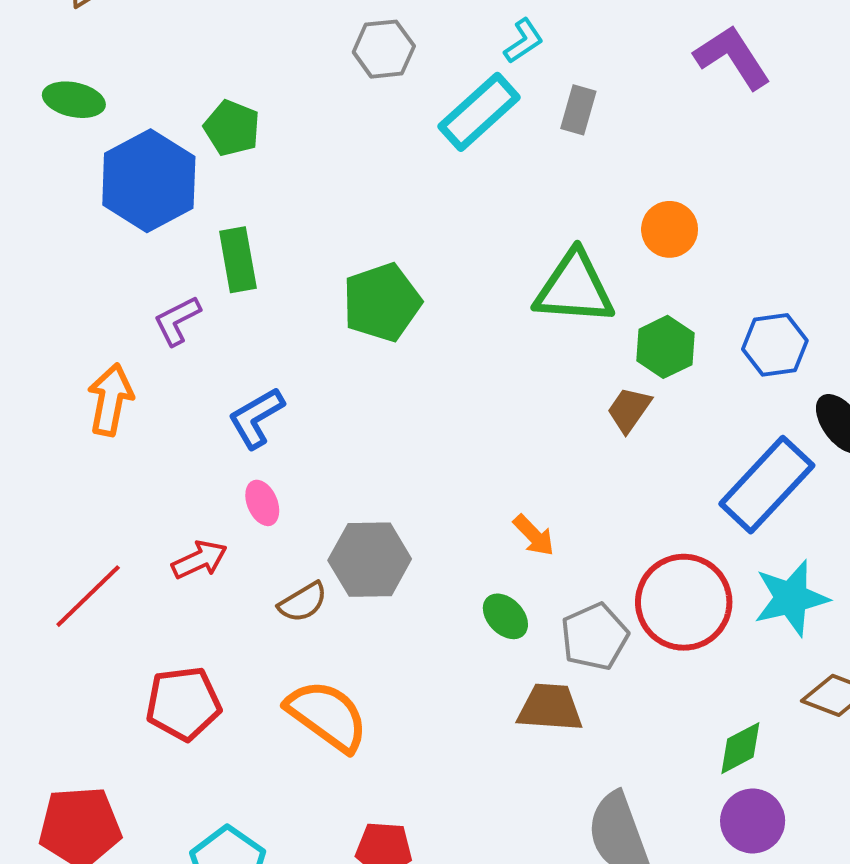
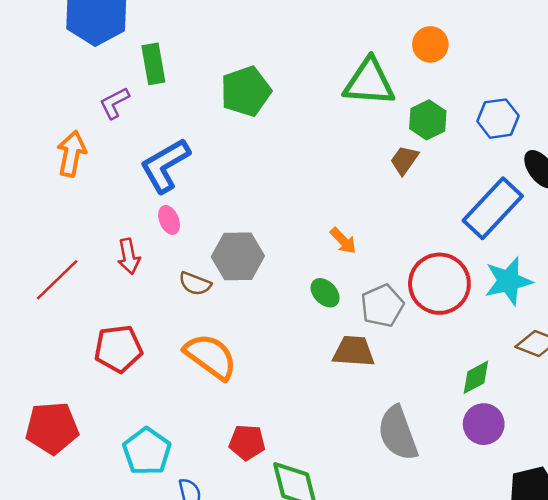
blue L-shape: (256, 418) -> (165, 165), size x1.4
red arrow: (199, 560) -> (129, 256), turned 104
brown semicircle: (303, 602) -> (195, 284), turned 52

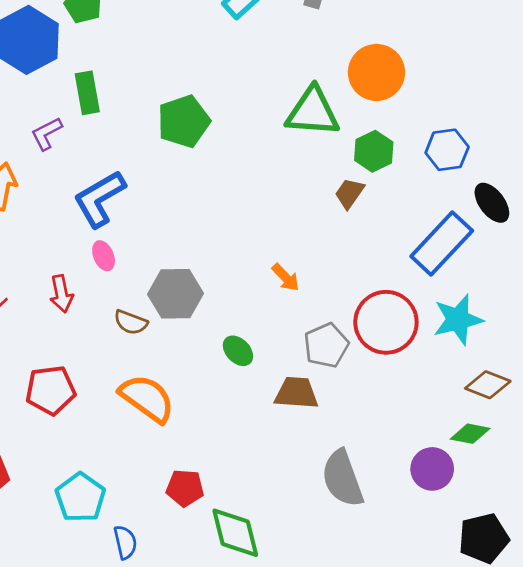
orange circle: (430, 44) -> (376, 72), size x1.5
green ellipse: (325, 293) -> (238, 351), moved
green diamond: (476, 377) -> (470, 434), moved, turned 39

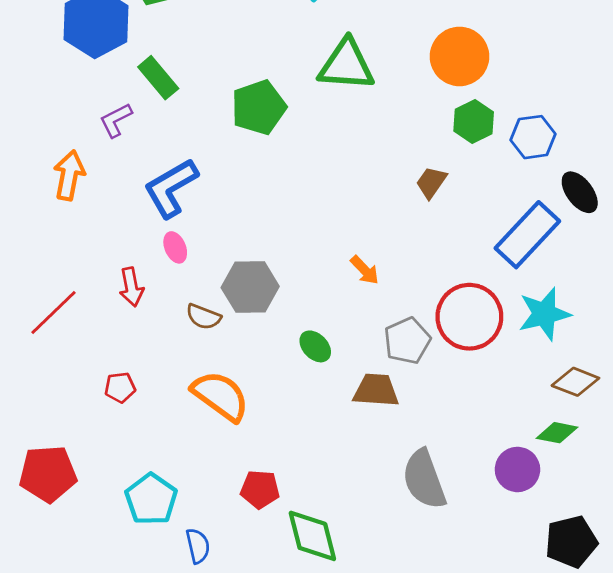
green rectangle: (87, 93) -> (158, 78), turned -30
green triangle: (313, 112) -> (346, 65), moved
green hexagon: (374, 151) -> (474, 122), moved
red pentagon: (51, 390) -> (120, 387), size x0.6

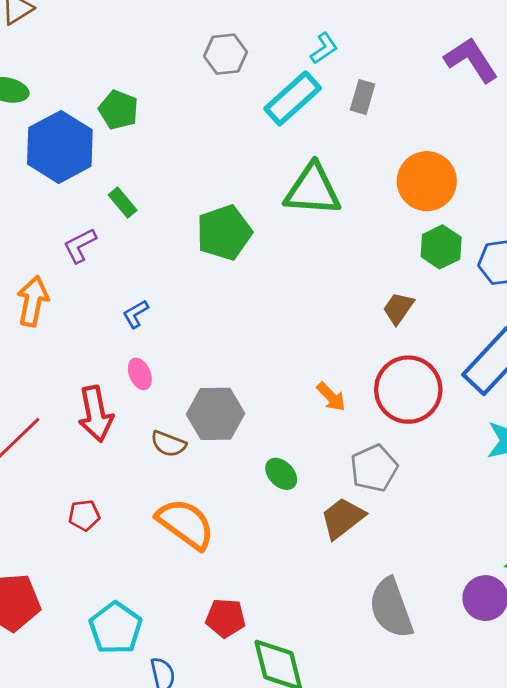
green rectangle: (158, 78) -> (123, 203), size x0.7
blue L-shape: (171, 188) -> (136, 314), size x0.5
red arrow: (131, 287) -> (96, 414), size x1.4
red circle: (469, 317) -> (408, 390), moved
brown trapezoid: (376, 390) -> (343, 518), turned -42

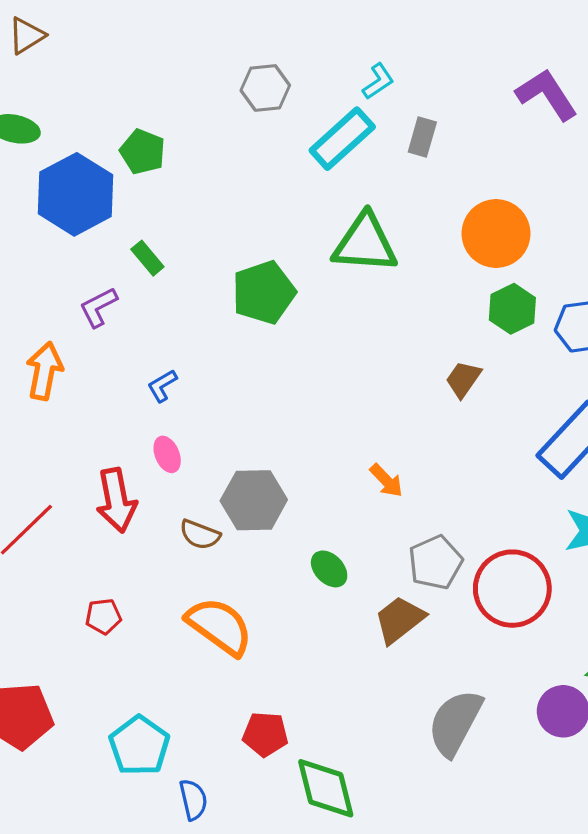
red circle: (408, 390) -> (512, 589), moved
gray semicircle: (391, 608) -> (455, 723), turned 48

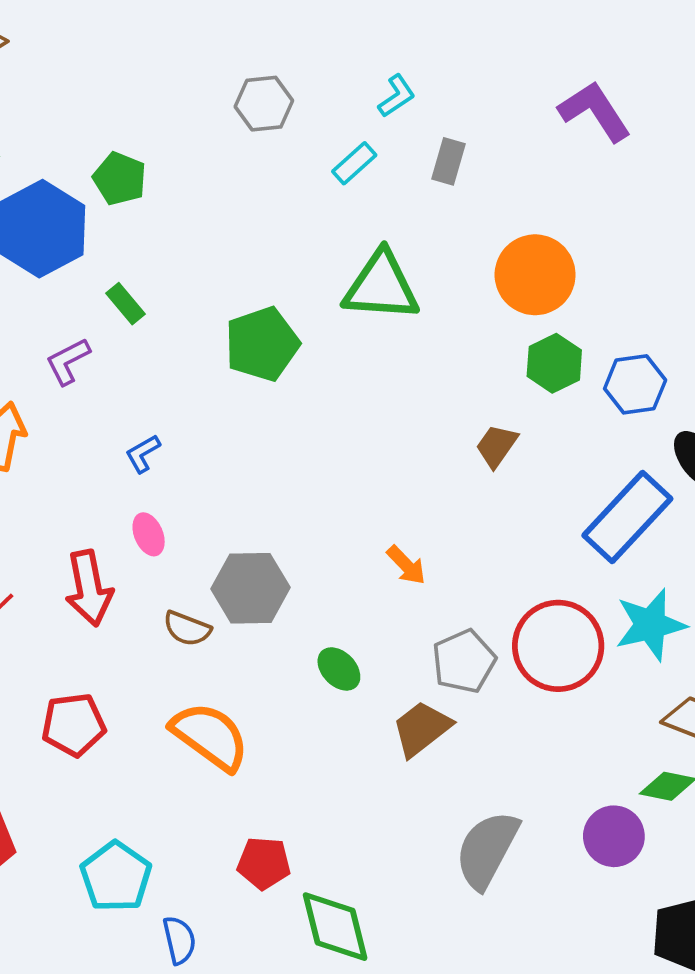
cyan rectangle: (342, 139) -> (354, 163), size x0.6
red circle: (512, 589) -> (558, 646), moved
red pentagon: (103, 616) -> (74, 725), size x1.5

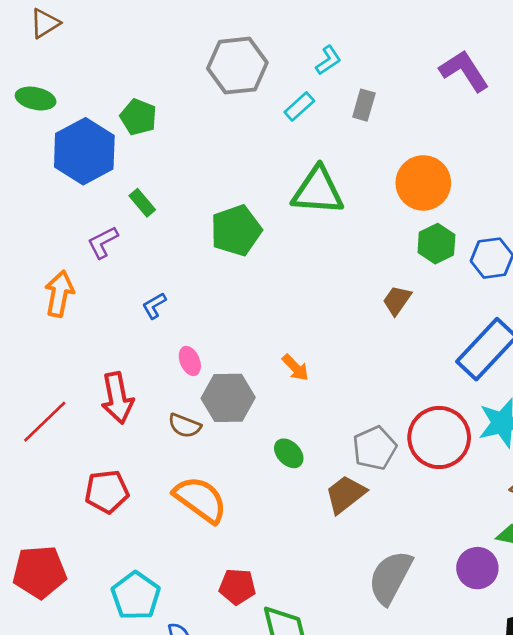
gray hexagon: (264, 104) -> (237, 66), size x1.5
pink ellipse: (149, 534) -> (190, 361), moved
orange arrow: (406, 565) -> (295, 368), moved

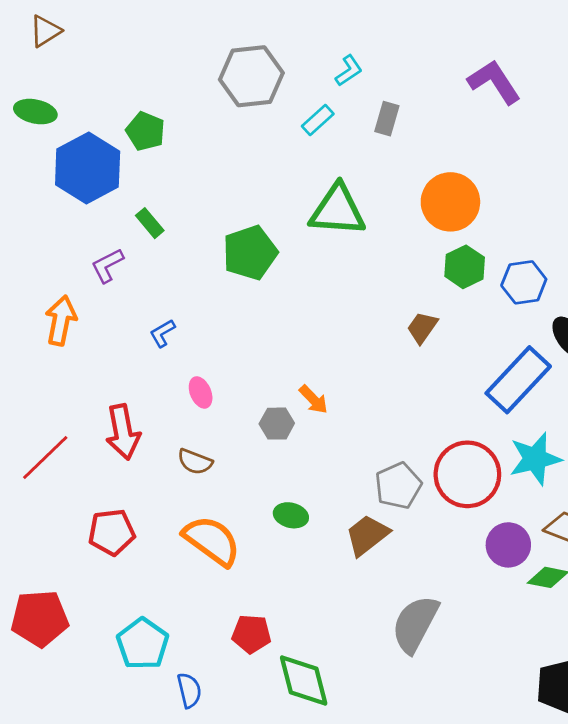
gray hexagon: (228, 398) -> (277, 424), moved, size x0.6
green ellipse: (289, 453) -> (291, 515), moved, turned -32
purple circle: (477, 568) -> (508, 545), moved

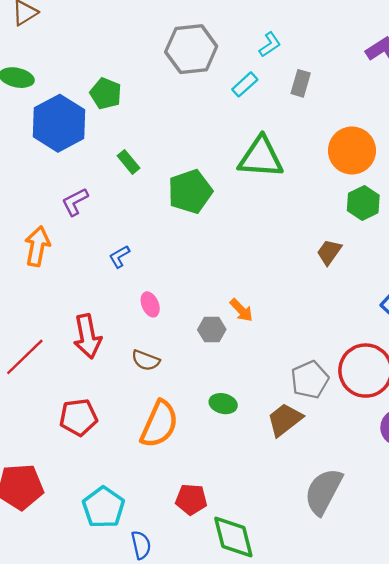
green rectangle: (150, 223) -> (129, 162), moved
orange semicircle: (212, 541) -> (159, 424), turned 78

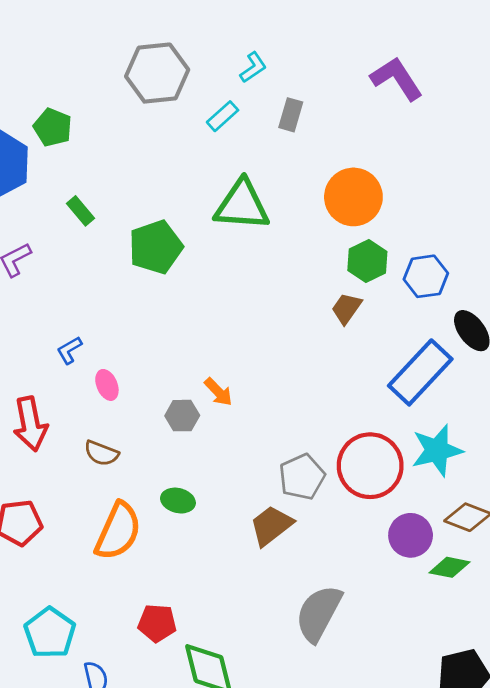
brown trapezoid: (329, 252) -> (346, 308), moved
blue L-shape: (119, 257) -> (69, 350), moved
green ellipse: (223, 404) -> (178, 501), moved

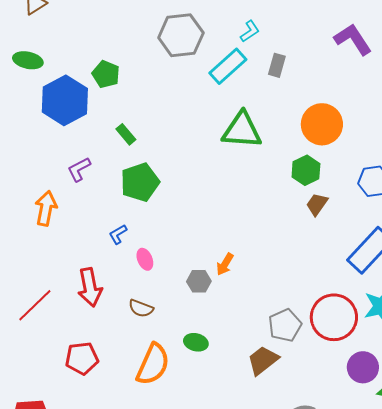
cyan rectangle: (223, 116) -> (228, 66), size x1.6
green pentagon: (156, 247) -> (140, 182), moved
green hexagon: (367, 261) -> (306, 170), moved
orange arrow: (218, 392) -> (225, 264), turned 75

